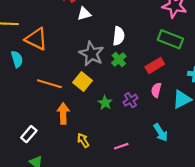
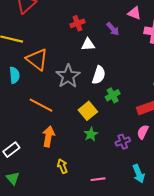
white semicircle: (119, 36) -> (99, 75), moved
gray star: (91, 54) -> (68, 76), moved
yellow square: (82, 81) -> (88, 111), moved
purple cross: (130, 100) -> (123, 142), moved

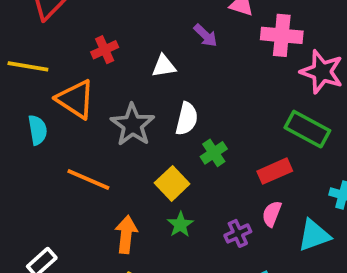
red cross: (77, 23) -> (105, 50), moved
orange arrow: (48, 136) -> (126, 234), moved

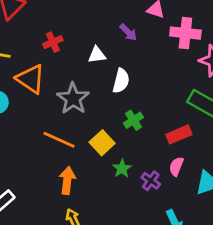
white semicircle: (187, 119) -> (121, 81), moved
orange line: (88, 180) -> (59, 140), moved
green star: (180, 225) -> (122, 169), moved
purple cross: (238, 233) -> (151, 181), turned -30

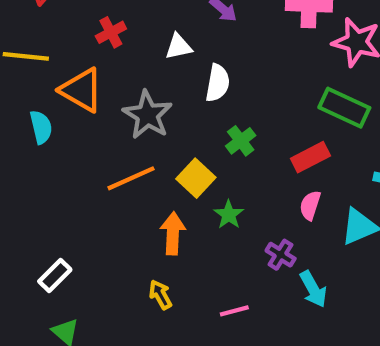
orange line: (59, 140) -> (131, 178), turned -44
orange arrow: (67, 180) -> (173, 233), moved
purple cross: (151, 181) -> (281, 255), moved

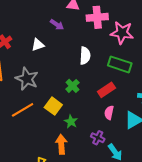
white semicircle: (218, 83) -> (85, 56), moved
orange arrow: (173, 233) -> (61, 144), moved

